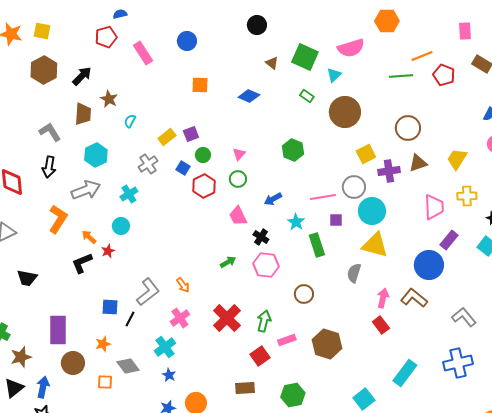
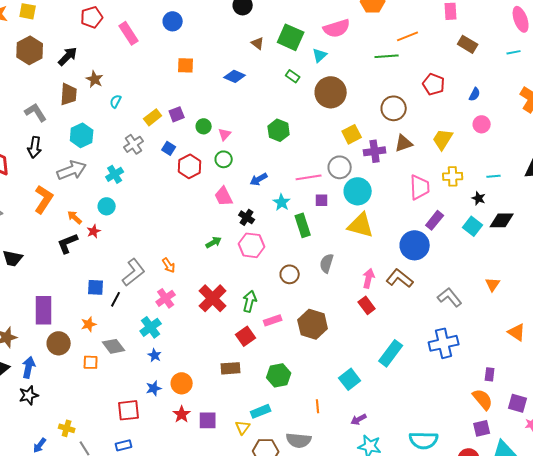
red pentagon: (444, 75) -> (434, 84), moved
green circle: (203, 155) -> (204, 126), moved
gray semicircle: (354, 273) -> (327, 263), moved

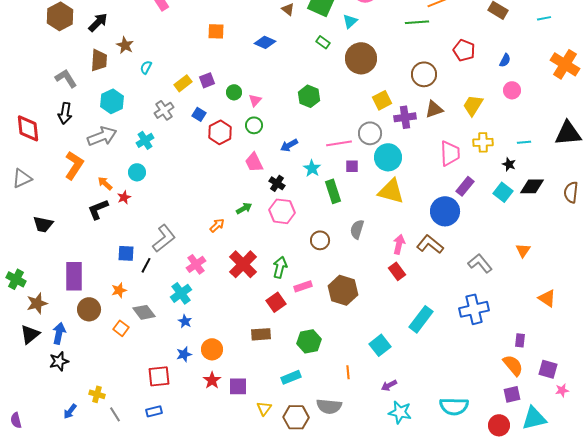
orange arrow: (169, 265) -> (217, 225), moved, turned -98
orange square: (91, 362) -> (121, 328), turned 35
yellow triangle: (243, 427) -> (264, 408), moved

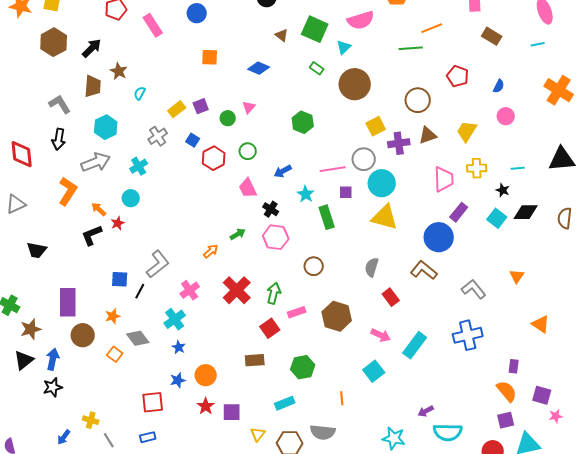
pink triangle: (255, 100) -> (249, 107), moved
gray semicircle: (357, 229) -> (372, 267), moved
pink arrow: (399, 244) -> (381, 335), moved, turned 102
purple arrow: (389, 385) -> (426, 411), moved

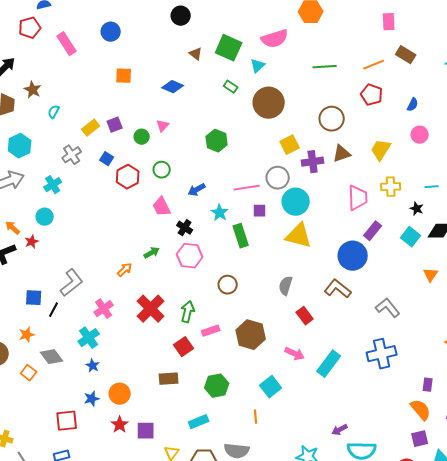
orange line: (432, 28) -> (374, 65), moved
orange triangle: (517, 276) -> (431, 275), moved
cyan square: (374, 371) -> (271, 387), moved

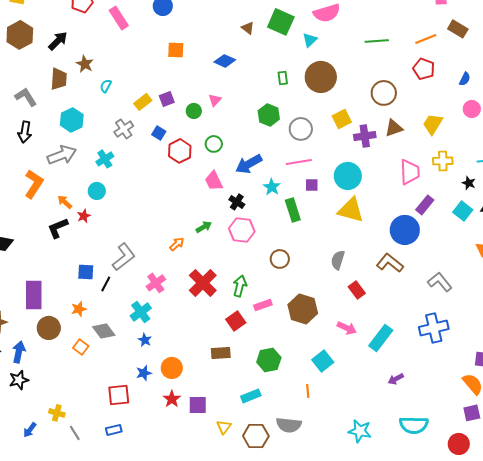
green rectangle: (231, 87) -> (283, 78), moved, turned 48
gray circle: (278, 178) -> (301, 129), moved
blue arrow: (197, 190) -> (249, 164), size x1.5
purple arrow: (340, 430) -> (396, 379), moved

